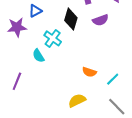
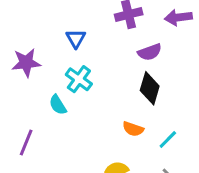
blue triangle: (35, 11) -> (76, 39), moved, turned -32
black diamond: (71, 19) -> (150, 88), moved

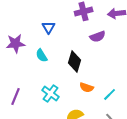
cyan cross: (79, 79) -> (51, 93), moved
black diamond: (150, 88) -> (75, 61), moved
cyan semicircle: (58, 105) -> (42, 55), moved

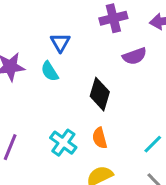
cyan semicircle: (42, 55) -> (50, 71), moved
orange semicircle: (87, 87) -> (100, 138), moved, turned 56

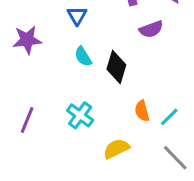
cyan semicircle: (50, 71) -> (83, 56), moved
orange semicircle: (100, 138) -> (142, 111), moved

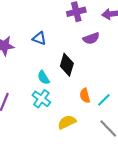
blue triangle: (77, 16) -> (39, 38), moved, turned -40
cyan semicircle: (83, 56) -> (43, 78), moved

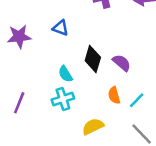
purple semicircle: (91, 38) -> (122, 63), moved, turned -119
cyan cross: (41, 99) -> (63, 99), turned 36

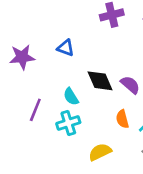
black diamond: (93, 59) -> (100, 81), turned -40
purple line: (19, 103) -> (35, 110), moved

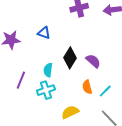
black diamond: (100, 81) -> (70, 58), turned 55
cyan semicircle: (71, 97) -> (48, 70), turned 40

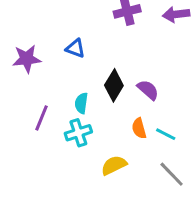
cyan line: (105, 91) -> (166, 134), turned 72

